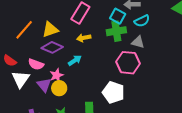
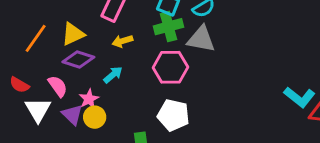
gray triangle: (138, 42) -> (201, 39), size x1.5
pink hexagon: (128, 63) -> (170, 67), moved
pink semicircle: (36, 64) -> (58, 86), turned -140

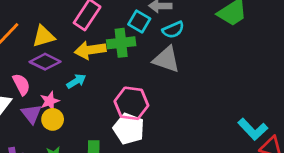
green cross: (168, 27) -> (121, 43), moved
yellow arrow: (122, 41) -> (90, 50), size x1.5
pink hexagon: (170, 67) -> (131, 103), moved

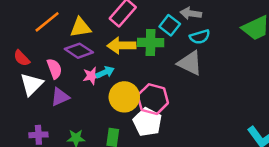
pink star: (50, 101) -> (91, 76), moved
purple triangle: (31, 114) -> (60, 97), turned 36
yellow circle: (53, 119) -> (124, 97), moved, size x1.5

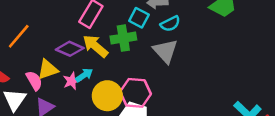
yellow triangle: (80, 27) -> (48, 69), moved
yellow arrow: (121, 45) -> (95, 46), turned 52
purple diamond: (79, 51) -> (70, 49), moved
gray triangle: (190, 63) -> (165, 51), turned 32

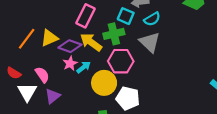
yellow triangle: (48, 69) -> (49, 38), moved
pink star: (72, 81) -> (70, 63), moved
pink hexagon: (136, 93) -> (121, 61), moved

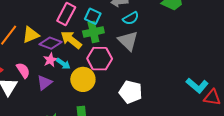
cyan square: (126, 16) -> (93, 16), moved
cyan arrow: (84, 67) -> (63, 64), turned 72
purple triangle: (53, 96) -> (44, 83), moved
white pentagon: (128, 98) -> (131, 92), moved

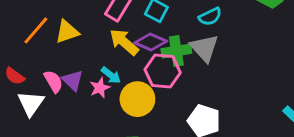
green cross: (93, 32) -> (176, 51), moved
purple diamond: (51, 43) -> (151, 42), moved
pink star: (50, 60) -> (100, 88), moved
purple triangle: (44, 83) -> (73, 80), moved, turned -42

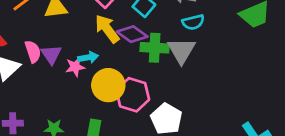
pink hexagon: (163, 71) -> (133, 95), moved
cyan arrow: (111, 75) -> (88, 57), turned -60

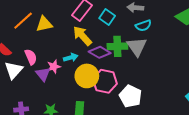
purple diamond: (132, 34) -> (100, 52), moved
purple triangle: (51, 54) -> (43, 74), moved
pink star: (75, 67) -> (54, 67), moved

